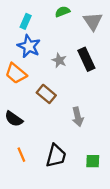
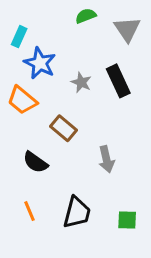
cyan rectangle: (26, 21) -> (19, 37), moved
black semicircle: (14, 119) -> (35, 162), moved

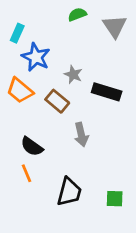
black rectangle: (118, 81) -> (107, 92), moved, turned -48
brown rectangle: (64, 128) -> (57, 101), moved
gray arrow: (106, 159) -> (81, 135), moved
orange line: (30, 211) -> (27, 173), moved

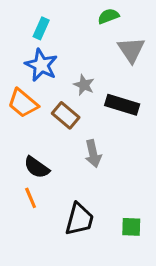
green semicircle: (77, 14) -> (108, 16), moved
gray triangle: (115, 26) -> (131, 50), moved
cyan rectangle: (17, 33) -> (41, 28), moved

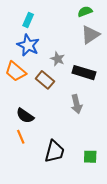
green semicircle: (108, 16) -> (85, 11), moved
gray triangle: (131, 50) -> (90, 35), turned 30
gray arrow: (93, 154) -> (77, 104), moved

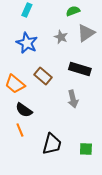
green semicircle: (85, 11) -> (73, 11), moved
cyan rectangle: (28, 20) -> (27, 10), moved
gray star: (58, 59) -> (61, 37), moved
orange trapezoid: (16, 71) -> (15, 84), moved

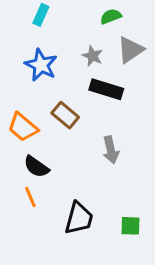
black rectangle: (80, 69) -> (106, 89), moved

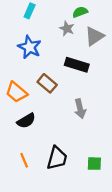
gray star: (93, 56) -> (67, 28), moved
black semicircle: (36, 167) -> (26, 121), turned -66
orange line: (30, 197) -> (24, 160), moved

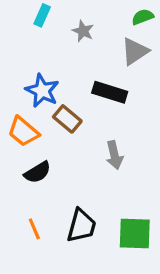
green semicircle: (80, 12) -> (143, 17), moved
gray star: (67, 28) -> (83, 31), moved
blue star: (30, 47) -> (42, 91), moved
green square: (94, 164) -> (135, 234), size x1.6

